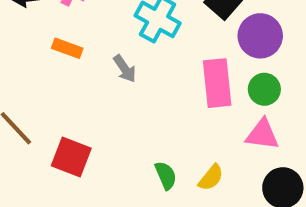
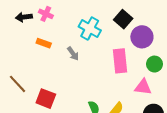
green circle: (264, 89) -> (155, 64), moved

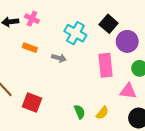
gray arrow: (73, 54) -> (59, 58), turned -40

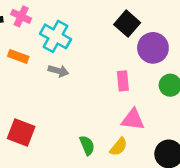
cyan cross: (75, 33) -> (56, 36), moved
pink rectangle: (105, 65) -> (123, 81), size x0.6
pink triangle: (128, 91) -> (133, 120), moved

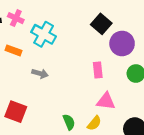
gray arrow: (58, 71) -> (40, 74), moved

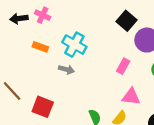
cyan cross: (44, 34) -> (74, 45), moved
pink rectangle: (98, 70) -> (123, 66), turned 35

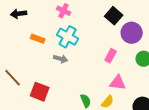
pink cross: (43, 15) -> (64, 11), moved

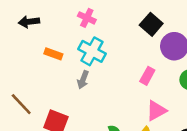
gray arrow: (61, 59) -> (83, 80), turned 96
pink triangle: (118, 83) -> (156, 111), turned -36

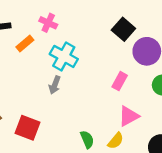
pink cross: (87, 18) -> (48, 23), moved
orange rectangle: (53, 54) -> (25, 44), moved, turned -60

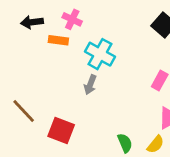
pink cross: (48, 23) -> (72, 19), moved
orange rectangle: (25, 44) -> (58, 40), turned 48

